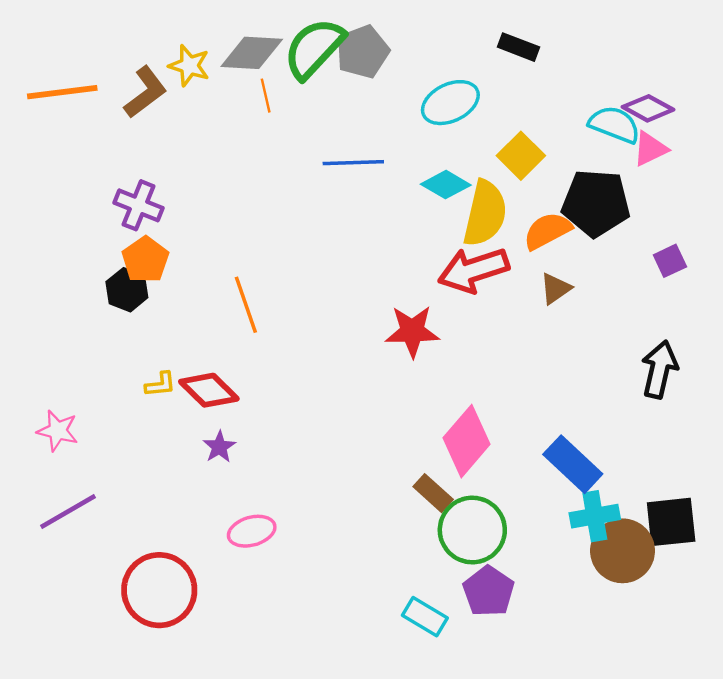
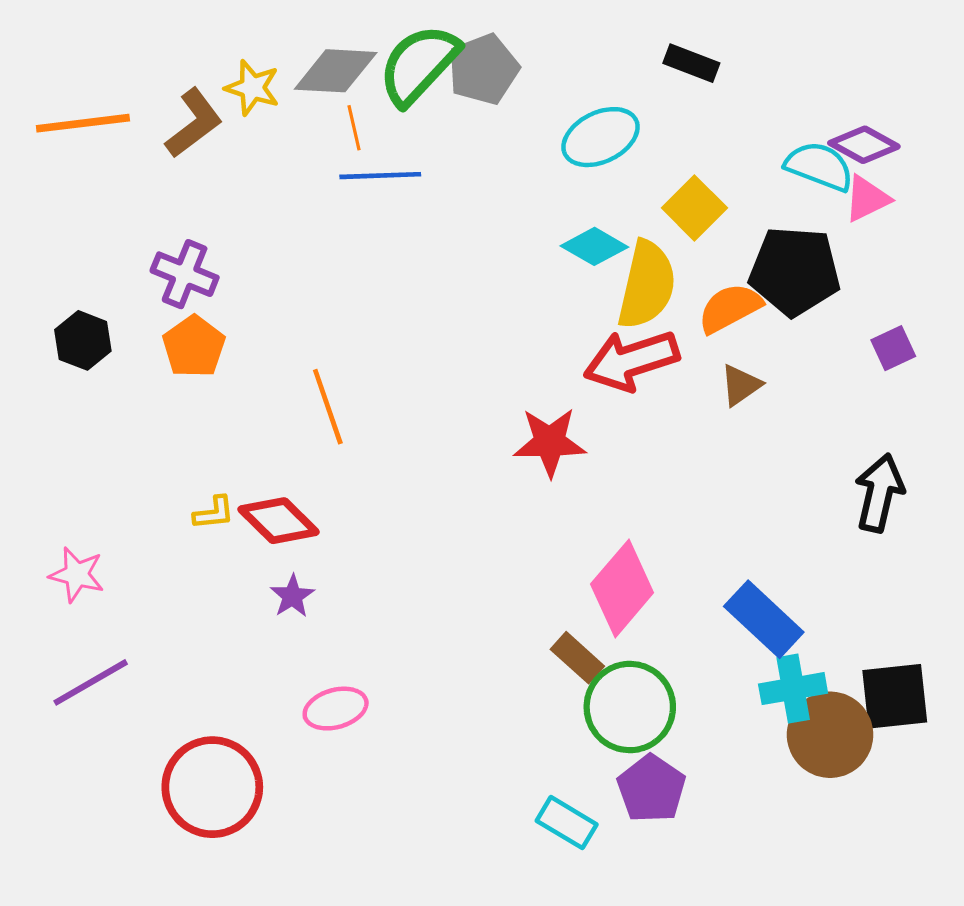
blue line: (353, 163) -> (380, 176), moved
black hexagon: (127, 290) -> (83, 340), moved

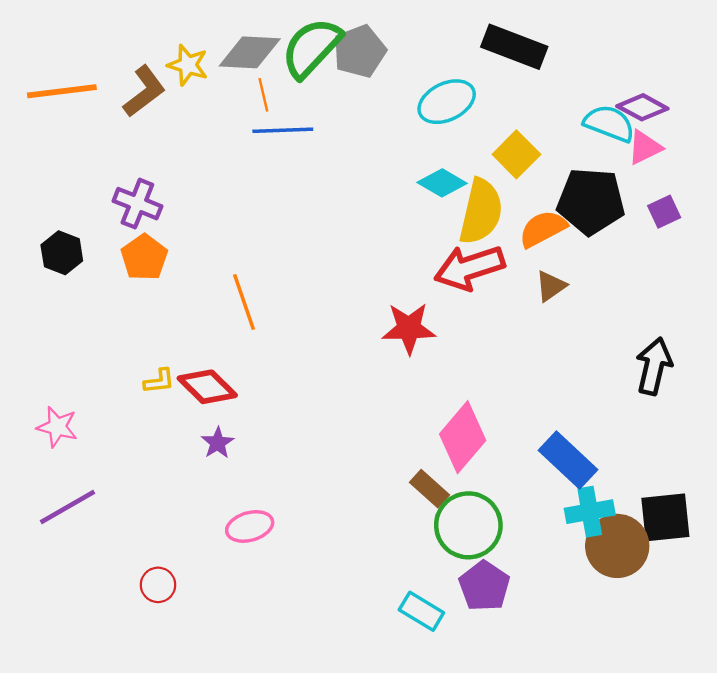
black rectangle: (691, 63) -> (514, 47), size x1.6
purple square: (893, 348) -> (664, 212), moved
red circle: (212, 787) -> (158, 585), size x0.5

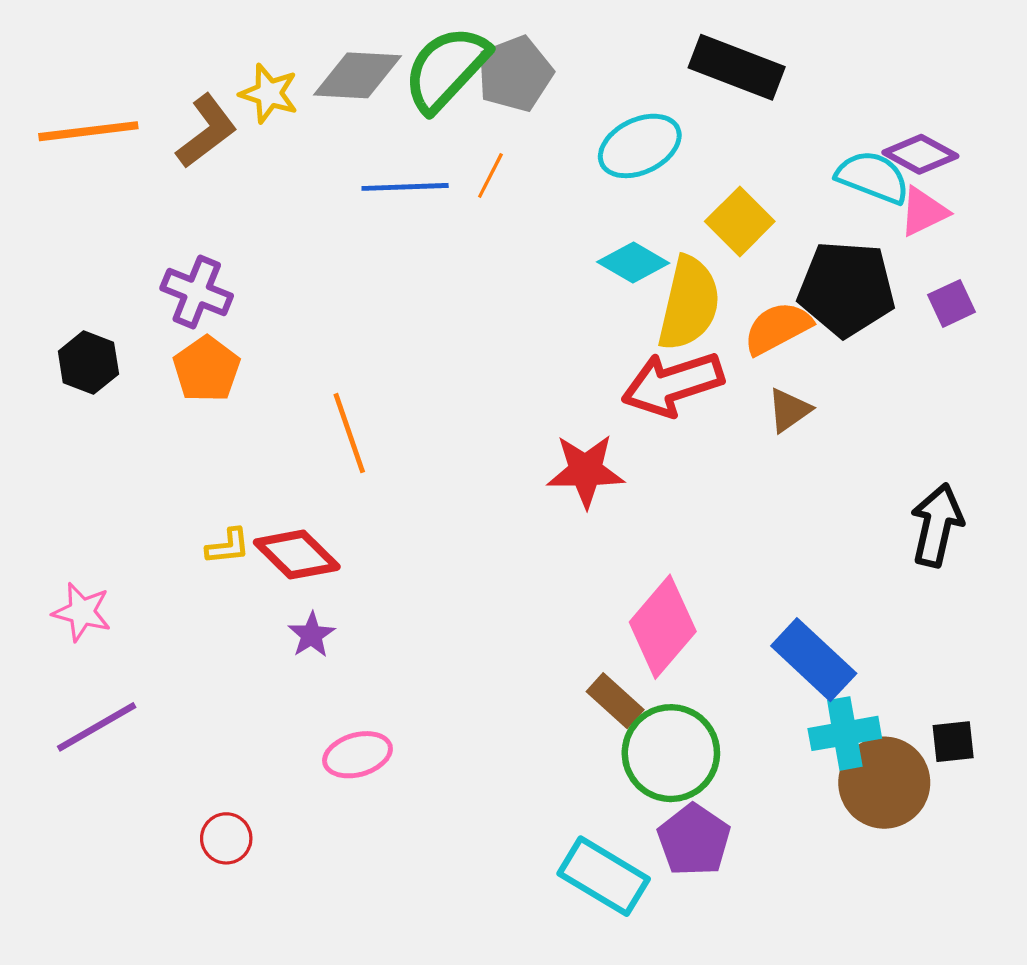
orange line: (263, 95) -> (490, 175), moved, turned 40
black square: (665, 517) -> (953, 742), size x0.6
cyan rectangle: (421, 611) -> (604, 876), size x1.4

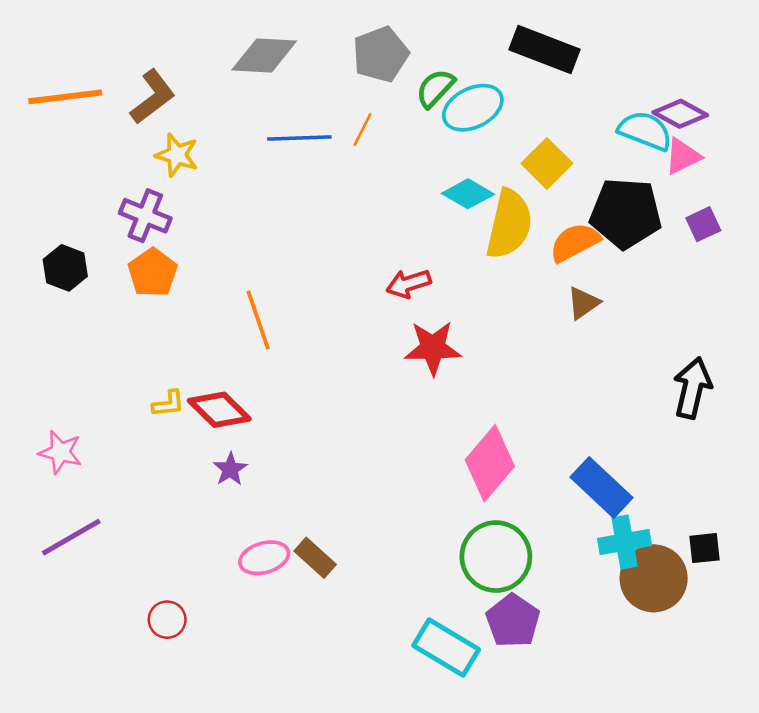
green semicircle: (446, 69) -> (435, 88), moved, size x0.6
yellow star: (269, 93) -> (177, 155), moved
red arrow: (673, 384) -> (409, 284), moved, size x0.6
brown rectangle: (615, 701) -> (315, 558), moved

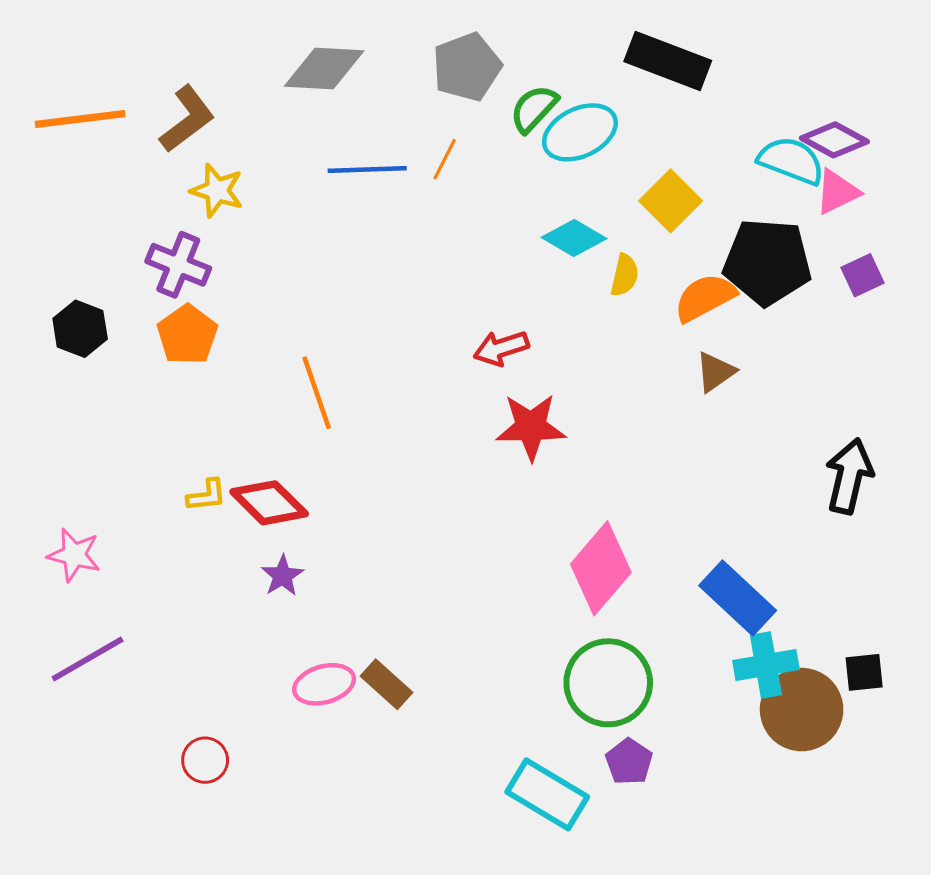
yellow semicircle: (509, 224) -> (625, 275), size x0.5
purple pentagon: (513, 621) -> (629, 762), size x0.7

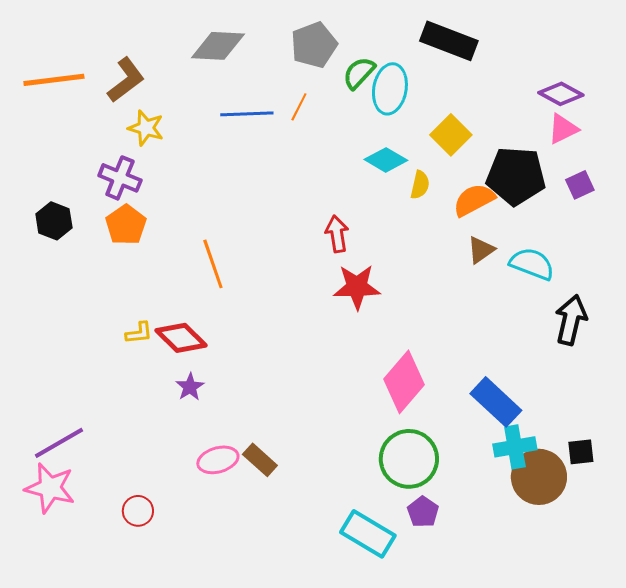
cyan ellipse: (580, 132) -> (390, 89), turned -54
cyan semicircle: (791, 161) -> (532, 264), moved
red arrow: (501, 348) -> (337, 234), turned 99
pink star: (74, 555) -> (50, 488), moved, size x1.4

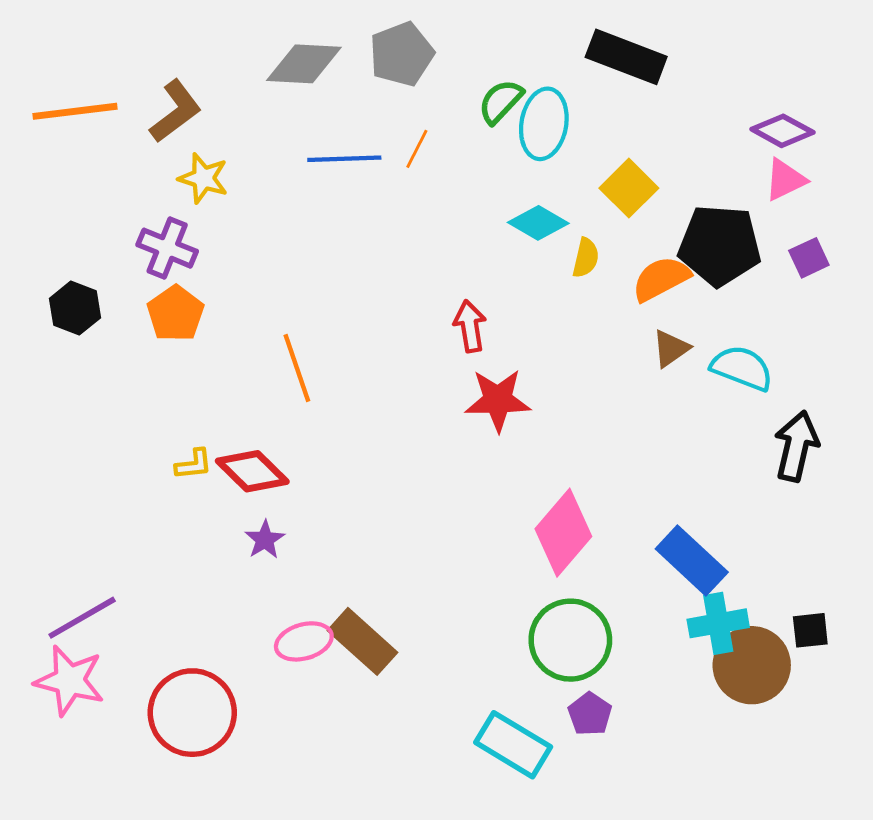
gray pentagon: (314, 45) -> (402, 54), moved
brown rectangle: (260, 460) -> (362, 641), size x1.4
red circle: (138, 511) -> (192, 713), size x2.0

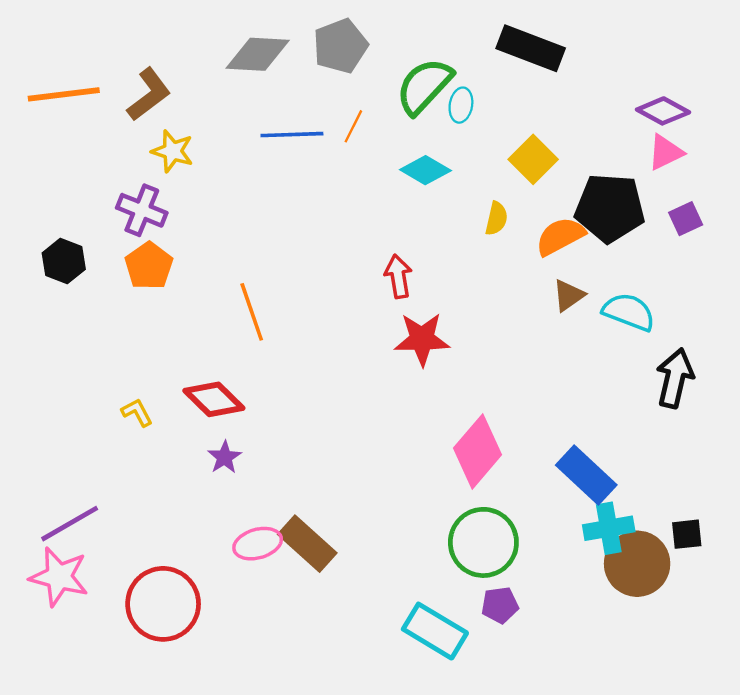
green semicircle: (501, 102) -> (424, 86), size x1.5
cyan ellipse: (544, 124) -> (461, 105), size x0.6
cyan diamond: (538, 223) -> (425, 170), moved
yellow L-shape: (194, 464) -> (137, 412), moved, turned -112
purple pentagon: (590, 714) -> (500, 605), turned 30

